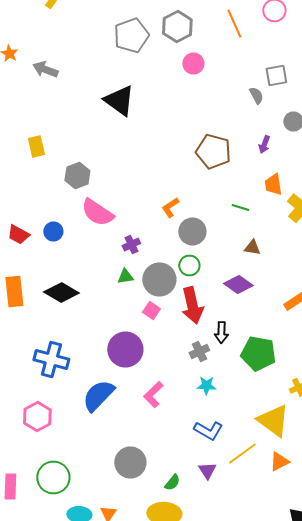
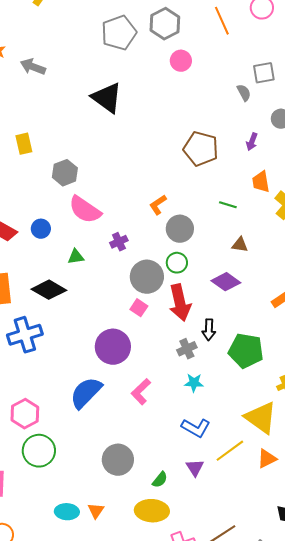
green triangle: (125, 276) -> (76, 257), moved
blue cross: (51, 360) -> (25, 335), moved, turned -32
green circle: (53, 478) -> (39, 451), moved

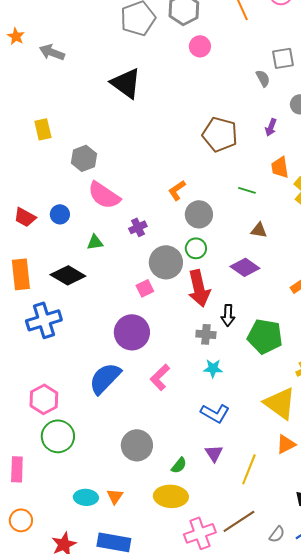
pink square: (139, 308) -> (145, 288), moved, turned 30
gray cross: (187, 349) -> (206, 334), turned 30
yellow line: (230, 451) -> (249, 469), moved, turned -32

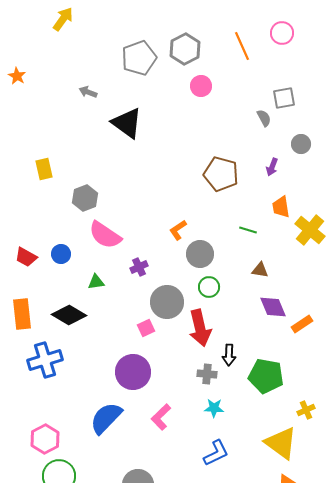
gray arrow: (52, 52) -> (88, 92), moved, size x0.7
green circle: (196, 248) -> (209, 287), moved
purple diamond: (245, 267) -> (273, 307), moved, turned 32
blue L-shape: (215, 413) -> (216, 453), turned -56

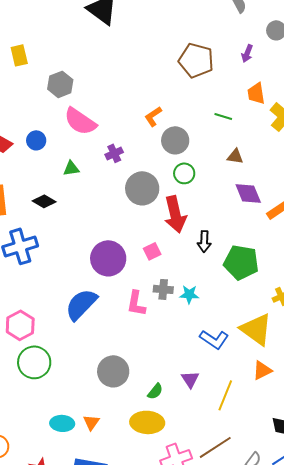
black diamond: (69, 315) -> (44, 201), size x0.7
pink square: (146, 328) -> (152, 251), moved
gray cross: (207, 374) -> (163, 289), moved
pink L-shape: (161, 417) -> (136, 303), turned -36
blue L-shape: (216, 453) -> (214, 339), moved, turned 60

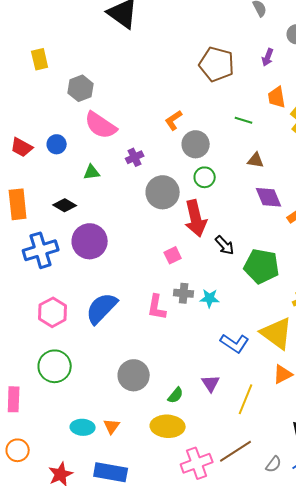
black arrow: (204, 241) -> (225, 245), turned -45
purple circle: (108, 258) -> (90, 241), moved
pink hexagon: (20, 325) -> (53, 312), moved

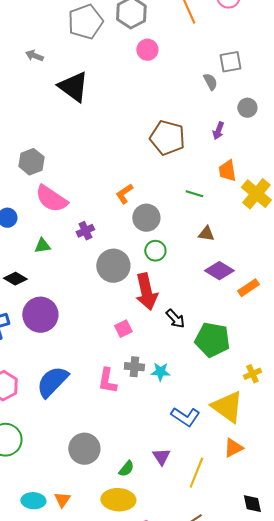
purple diamond: (269, 197) -> (219, 271), turned -36

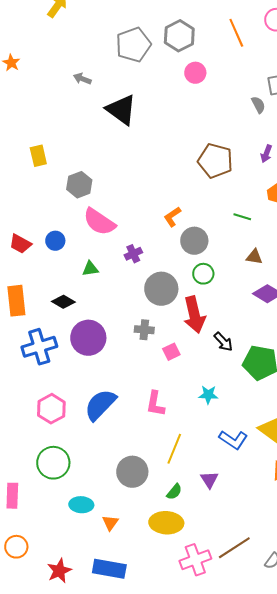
gray cross: (134, 367) -> (144, 330), moved
yellow line: (196, 473) -> (174, 449), moved
cyan ellipse: (33, 501) -> (81, 505), moved

